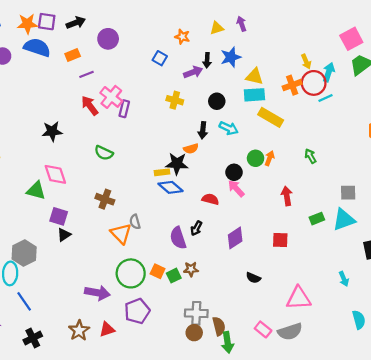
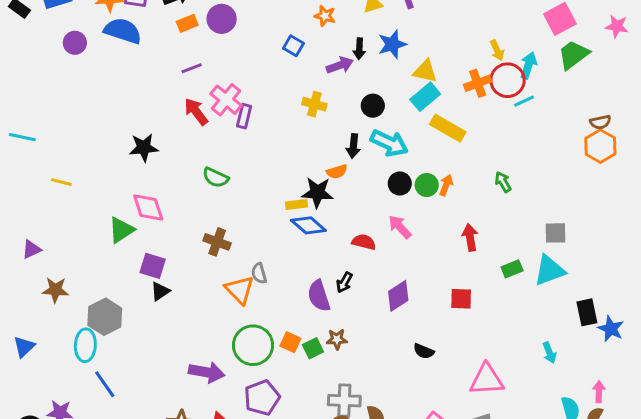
orange rectangle: (73, 55) -> (187, 23), moved
cyan rectangle: (254, 95) -> (425, 97), turned -36
cyan arrow: (229, 128) -> (389, 143), size x1.4
black circle: (234, 172) -> (400, 184), moved
green triangle: (36, 191) -> (121, 230), turned -48

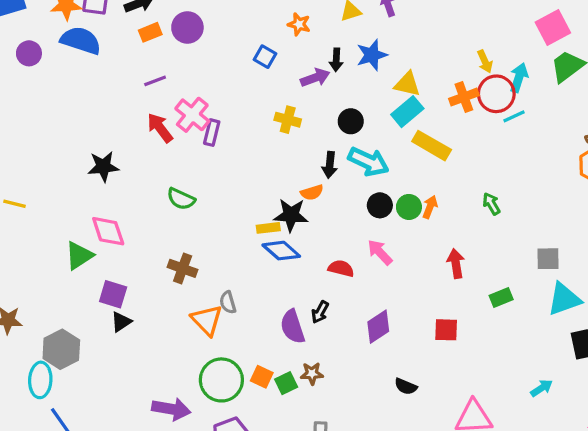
cyan triangle: (549, 270) -> (564, 299), moved
cyan arrow: (549, 353) -> (542, 388), turned -102

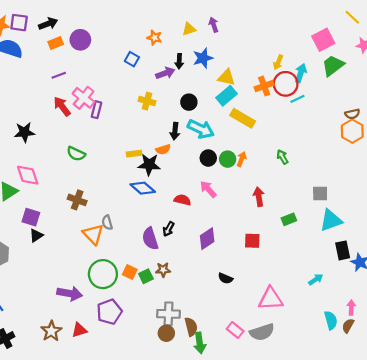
yellow arrow: (485, 61) -> (278, 62), turned 48
yellow rectangle: (268, 228) -> (134, 154), moved

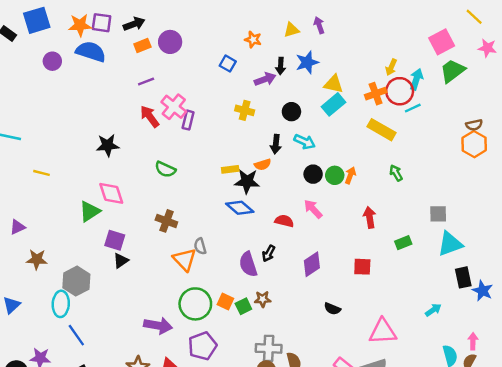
yellow rectangle: (243, 118) -> (382, 130), moved
cyan arrow: (201, 129) -> (305, 142), size x0.7

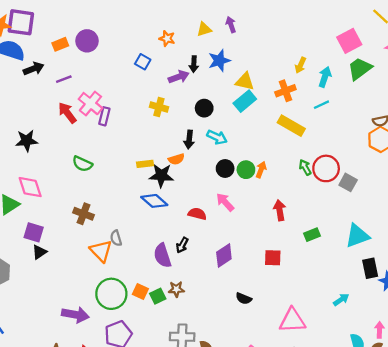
purple square: (102, 23) -> (21, 22), size x1.4
black arrow: (134, 24) -> (34, 69), moved
red circle: (400, 91) -> (326, 168), moved
gray square: (438, 214) -> (348, 182), moved, turned 30

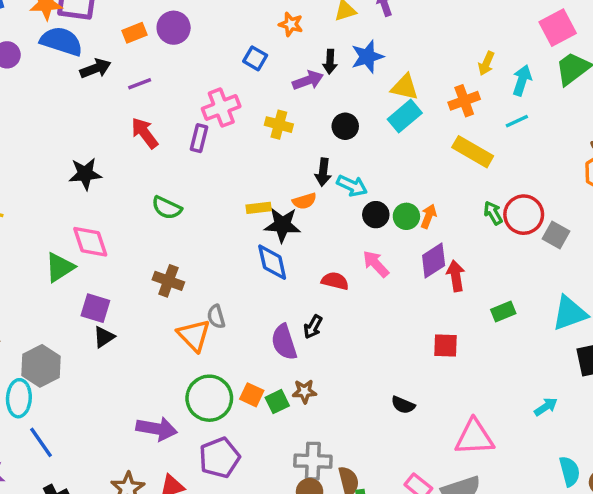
pink cross: (90, 104) -> (221, 108), moved, turned 30
cyan arrow: (217, 137) -> (352, 186), moved
blue diamond: (154, 201) -> (272, 262), turned 36
purple diamond: (224, 256) -> (434, 261), moved

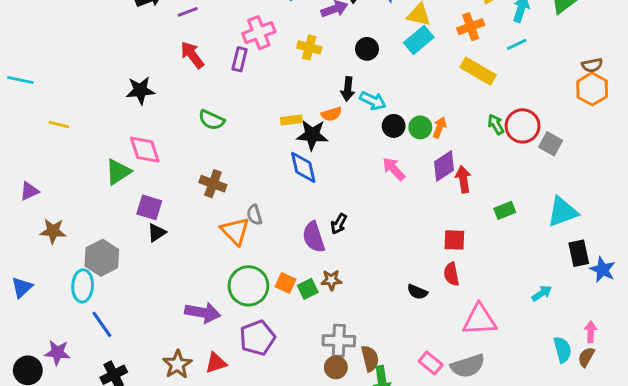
red semicircle: (335, 281) -> (451, 274), moved, turned -115

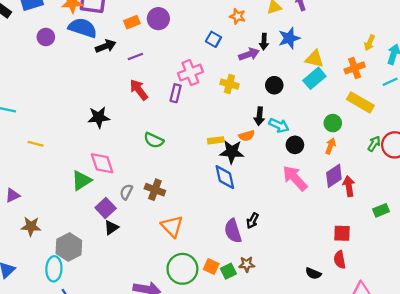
green arrow: (496, 124) -> (374, 144), turned 63
green circle: (420, 127) -> (333, 123), moved
pink arrow: (394, 169) -> (295, 178), size x1.4
purple square: (149, 207) -> (106, 208), turned 30
gray semicircle: (254, 215) -> (126, 192), moved, turned 42

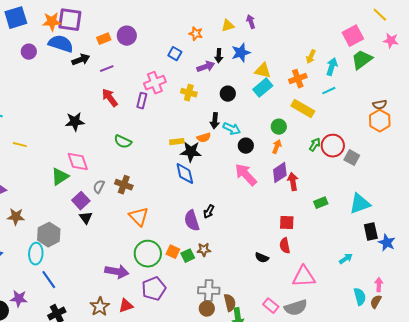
black triangle: (111, 228) -> (86, 218), turned -32

